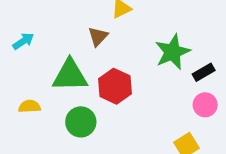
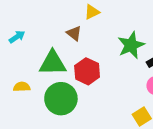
brown triangle: (98, 36) -> (74, 33), turned -35
green circle: (81, 122) -> (61, 99), size x1.4

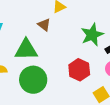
red hexagon: (87, 71) -> (79, 70), moved

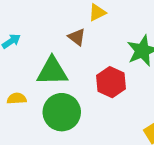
red hexagon: (79, 70) -> (111, 82), moved

